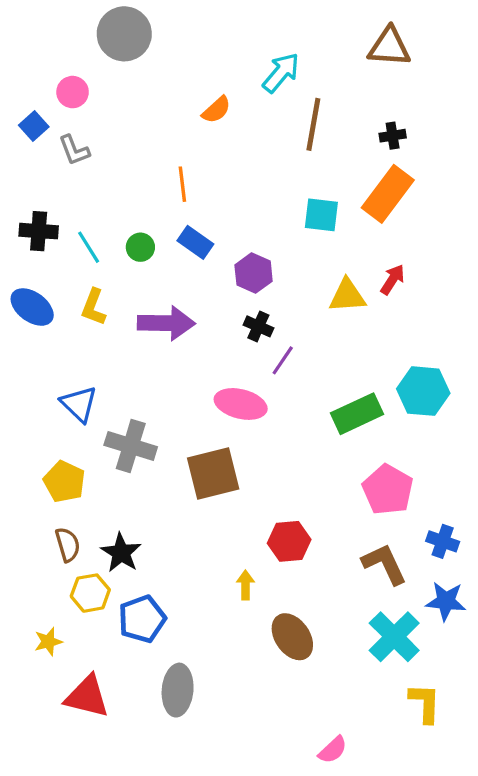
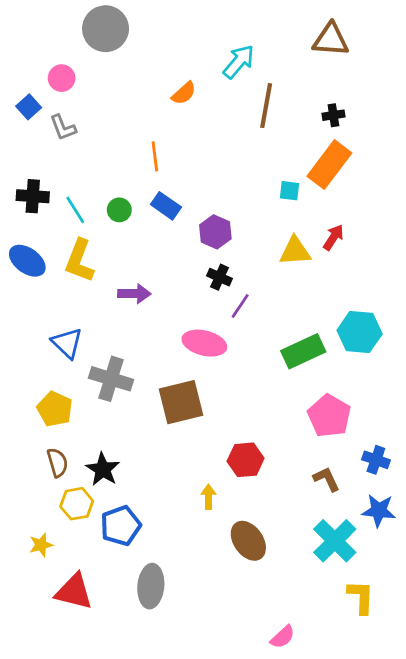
cyan square: (321, 215) -> (289, 191), moved, size x0.7
yellow L-shape: (94, 307) -> (79, 261), size x1.4
purple arrow: (166, 323) -> (134, 294), moved, size x0.7
brown L-shape: (384, 564) -> (327, 479), size x0.7

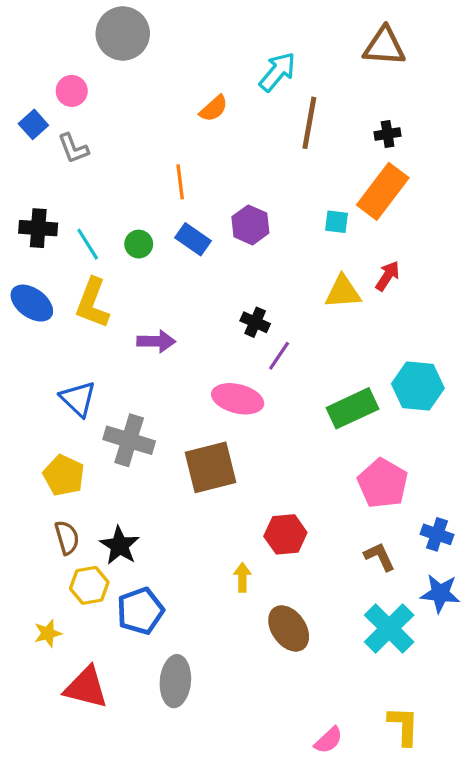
purple hexagon: (215, 232) -> (250, 225), moved
yellow L-shape: (361, 597) -> (403, 726), moved

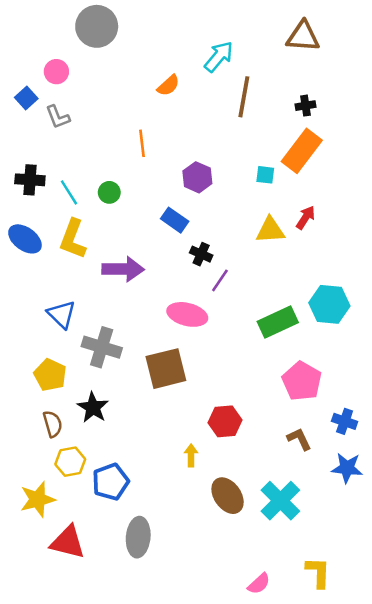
blue rectangle: (193, 239) -> (175, 220), moved
purple arrow: (156, 341) -> (123, 269), size x1.4
black star: (120, 546) -> (93, 408), moved
cyan cross: (389, 628) -> (280, 501), moved
yellow star: (48, 633) -> (38, 499), size x1.6

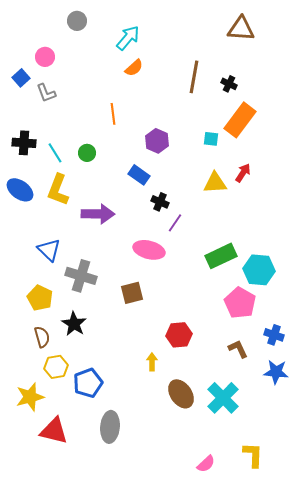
gray circle: (97, 26) -> (77, 21), size x0.6
cyan arrow: (219, 57) -> (128, 38), moved
black cross: (306, 106) -> (229, 84), moved, turned 35
cyan hexagon: (329, 304) -> (259, 270), moved
brown square: (166, 369) -> (132, 293), size x0.7

